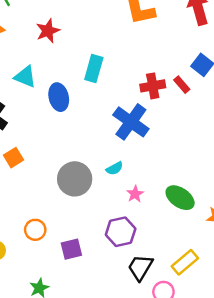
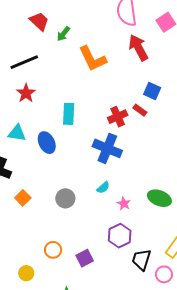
gray circle: (75, 179) -> (65, 198), moved, size x0.7

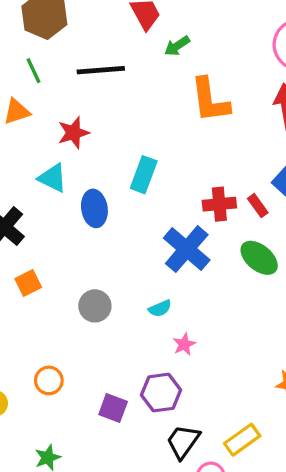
red star: (26, 93) -> (74, 133), moved
green ellipse: (159, 198) -> (259, 258), moved
purple square: (85, 258) -> (113, 408), moved, turned 30

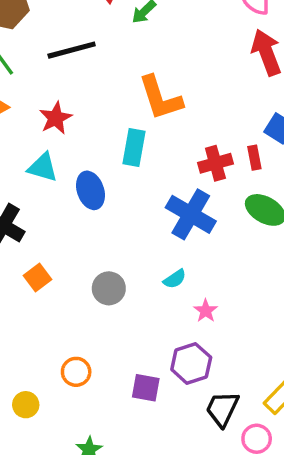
orange L-shape: (210, 100) -> (160, 98), moved
red rectangle: (258, 206) -> (254, 158), turned 35

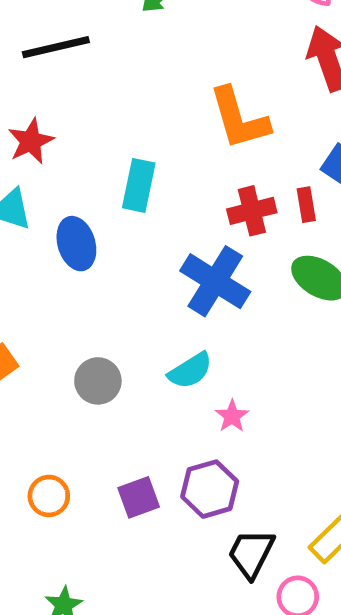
orange L-shape: (160, 98) -> (239, 118), moved
cyan semicircle: (175, 279) -> (190, 371), size x1.4
purple square: (146, 388) -> (139, 497), moved, turned -32

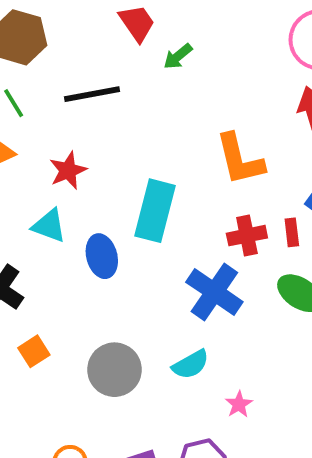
cyan rectangle: (139, 185) -> (155, 211), size x1.4
gray circle: (98, 381) -> (114, 370), size x1.4
pink star: (232, 416) -> (239, 404), moved

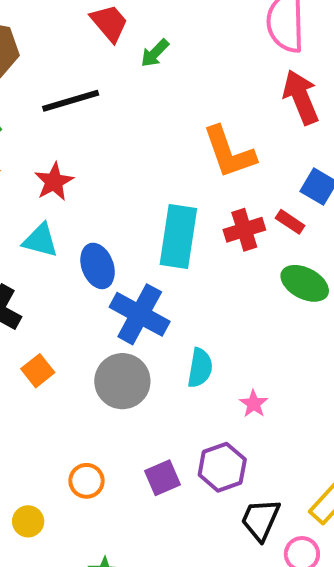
cyan rectangle: (155, 211) -> (178, 237), moved
red rectangle: (292, 232) -> (290, 222), turned -44
blue cross: (214, 292) -> (140, 314), moved
cyan semicircle: (191, 364) -> (200, 368), turned -45

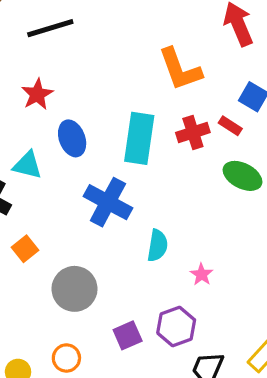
cyan triangle: (40, 240) -> (28, 165), moved
blue ellipse: (98, 266) -> (72, 138), moved
gray circle: (122, 381) -> (75, 289), moved
orange circle: (87, 481) -> (66, 358), moved

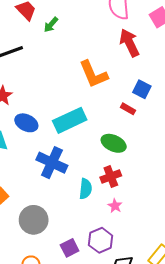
red cross: (193, 132) -> (111, 177), moved
blue ellipse: (72, 138) -> (26, 123), turned -40
cyan rectangle: (139, 138) -> (70, 120), turned 60
green ellipse: (242, 176) -> (114, 143), moved

